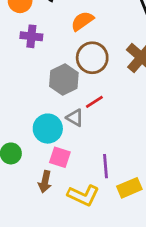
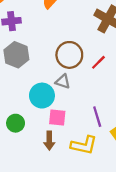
brown circle: (92, 58) -> (69, 55), moved
gray hexagon: (64, 79) -> (16, 55), moved
red line: (94, 102) -> (98, 62), moved

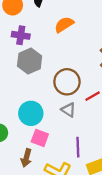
gray hexagon: (16, 55) -> (30, 61), moved
gray triangle: (63, 82) -> (68, 110), moved

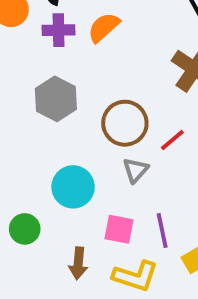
purple cross: (21, 35) -> (59, 30), moved
gray triangle: (68, 110) -> (136, 170), turned 49
pink square: (40, 138) -> (119, 229), moved

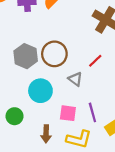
gray hexagon: (56, 99) -> (26, 56), moved
brown circle: (125, 123) -> (54, 54), moved
gray triangle: (136, 170) -> (75, 79), turned -32

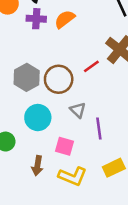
red line: (95, 61) -> (91, 66), moved
purple line: (92, 112) -> (99, 129), moved

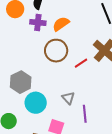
gray hexagon: (27, 77) -> (21, 82), moved
brown circle: (59, 79) -> (56, 51), moved

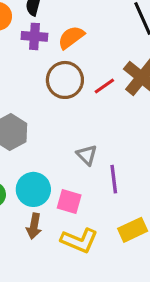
red line: (81, 63) -> (104, 86), moved
cyan circle: (36, 103) -> (33, 189), moved

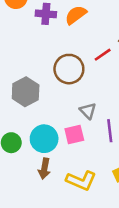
brown circle: (65, 80) -> (69, 69), moved
pink square: (69, 201) -> (74, 135), moved, turned -30

